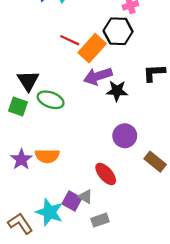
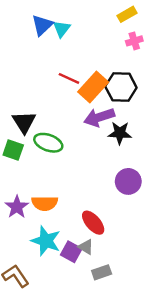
black hexagon: (118, 31) -> (121, 87), moved
red ellipse: (106, 174) -> (93, 223), moved
cyan star: (49, 212) -> (46, 241), moved

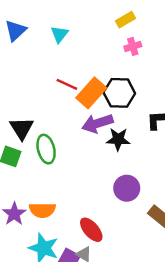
blue triangle: (42, 25) -> (15, 31), moved
green ellipse: (48, 143) -> (46, 149), turned 56

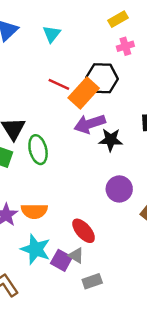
black hexagon: (119, 93) -> (102, 78), moved

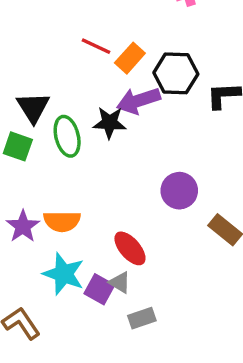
black hexagon: (102, 78) -> (176, 73), moved
orange rectangle: (84, 93) -> (130, 58), size x0.7
black star: (111, 140) -> (110, 123), moved

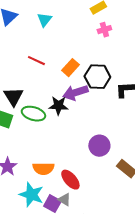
red line: (96, 46) -> (36, 61), moved
green ellipse: (67, 136) -> (33, 114), turned -60
orange semicircle: (62, 221) -> (43, 169), moved

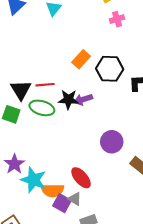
red line: (36, 61) -> (45, 85), moved, turned -30
purple arrow: (75, 93) -> (83, 99), moved, size x0.7
orange semicircle: (43, 169) -> (52, 190), moved
cyan star: (31, 195) -> (33, 180), moved

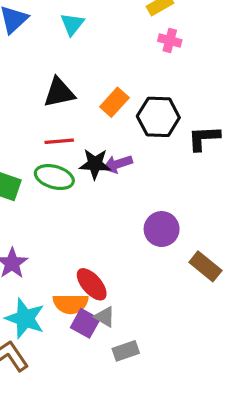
pink cross: (117, 19) -> (170, 40), turned 32
black triangle: (21, 90) -> (59, 92), moved, turned 50
red ellipse: (81, 178) -> (92, 284), moved
cyan star: (33, 180) -> (25, 318), moved

